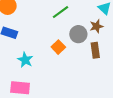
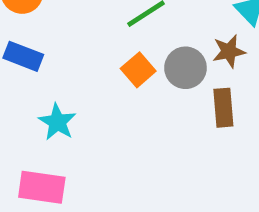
orange square: (58, 47) -> (138, 70), moved

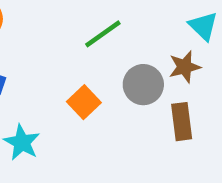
orange square: (138, 70) -> (84, 102), moved

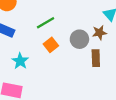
green line: (103, 34) -> (46, 23), moved

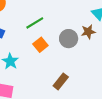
brown rectangle: (96, 58) -> (61, 81), moved, turned 42

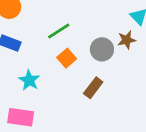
brown rectangle: (61, 81) -> (93, 88), moved

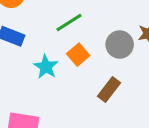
cyan star: (29, 80) -> (46, 67), moved

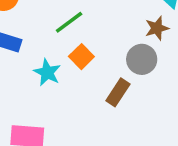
gray circle: (120, 45) -> (142, 59), moved

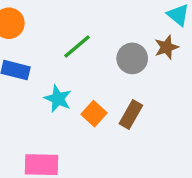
orange square: (81, 57) -> (94, 114), moved
gray circle: (142, 59) -> (132, 58), moved

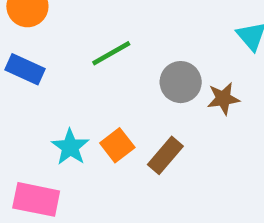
brown star: (166, 47) -> (223, 99), moved
cyan star: (58, 99) -> (70, 147), moved

